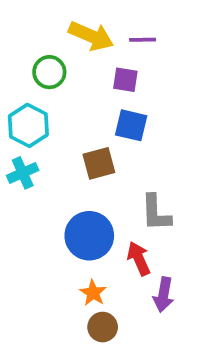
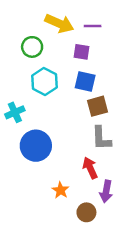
cyan hexagon: (28, 125) -> (44, 81), moved
brown square: (99, 163) -> (98, 106), moved
blue circle: (89, 236) -> (36, 146), moved
brown circle: (103, 327) -> (86, 212), moved

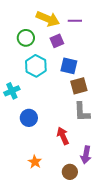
purple square: (81, 52) -> (57, 41), moved, turned -32
blue circle: (36, 146) -> (29, 118), size x0.7
red arrow: (90, 168) -> (63, 136), moved
orange star: (61, 190) -> (35, 162), moved

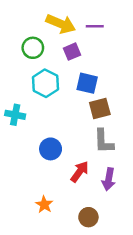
cyan cross: (12, 91) -> (15, 115), turned 35
blue circle: (29, 118) -> (51, 149), moved
red arrow: (63, 136) -> (80, 172), turned 60
purple arrow: (86, 155) -> (109, 179), moved

